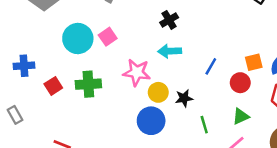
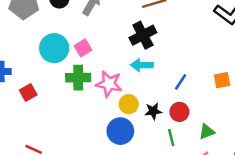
black cross: (169, 20) -> (143, 35), size x1.5
red circle: (240, 83) -> (179, 112), moved
green cross: (88, 84) -> (78, 78), moved

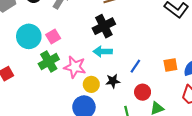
green cross: (78, 78) -> (49, 62), turned -30
black star: (153, 111) -> (113, 81), moved
red circle: (179, 112) -> (143, 92), moved

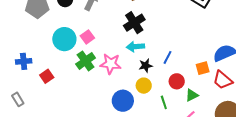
orange square: (170, 65) -> (203, 68), moved
black star: (113, 81) -> (146, 66), moved
yellow circle: (91, 84) -> (144, 86), moved

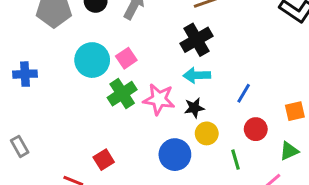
blue cross: (24, 61) -> (25, 74), moved
black star: (146, 66) -> (194, 108), moved
red square: (47, 76) -> (104, 160), moved
green triangle: (192, 95) -> (289, 151), moved

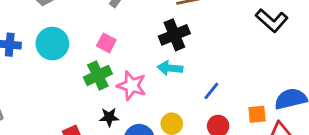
pink square: (126, 58) -> (106, 43), turned -36
cyan circle: (92, 60) -> (52, 44), moved
black star: (194, 108) -> (109, 117), moved

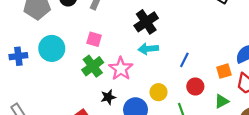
pink star: (132, 86) -> (121, 69), turned 30

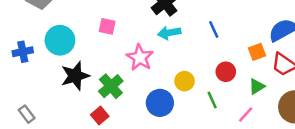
blue line: (184, 60) -> (214, 29), moved, turned -48
green cross: (93, 66) -> (111, 86), moved
black star: (108, 97) -> (75, 76), moved, size x1.6

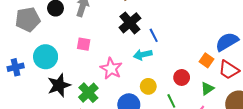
blue line: (214, 29) -> (154, 35), moved
cyan arrow: (169, 33) -> (143, 55), moved
orange square: (257, 52) -> (206, 60), turned -32

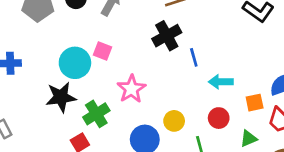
cyan arrow: (143, 55) -> (221, 82), moved
cyan circle: (46, 57) -> (75, 63), moved
orange square: (206, 60) -> (255, 103), turned 32

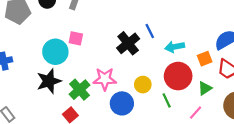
black cross: (167, 36) -> (128, 43), moved
pink star: (131, 89) -> (105, 79), moved, turned -30
red circle: (219, 118) -> (178, 76), size x1.6

